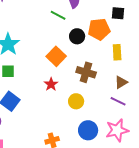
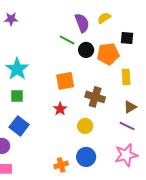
black circle: (77, 36) -> (86, 50), moved
orange square: (56, 56) -> (65, 81), turned 36
blue circle: (88, 130) -> (86, 157), moved

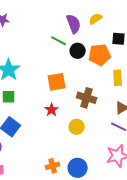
blue circle: (86, 157) -> (78, 168), moved

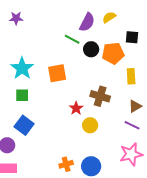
purple semicircle: (74, 24) -> (87, 22), turned 48
orange square: (57, 82) -> (57, 73), moved
red star: (52, 110) -> (76, 108), moved

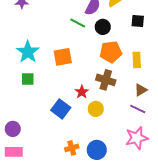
black circle: (91, 49) -> (103, 27), moved
orange pentagon: (113, 53) -> (111, 52), moved
blue square: (24, 125) -> (61, 109), moved

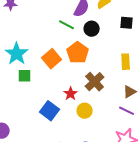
orange pentagon: (111, 52) -> (78, 53), moved, turned -30
orange square: (63, 57) -> (52, 59), turned -30
green square: (28, 79) -> (25, 76), moved
brown cross: (106, 80) -> (95, 82), turned 30

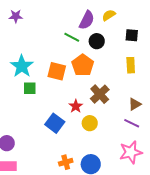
orange square: (52, 59) -> (57, 71), turned -36
yellow rectangle: (126, 62) -> (131, 65), moved

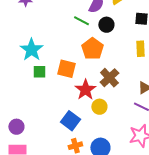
orange square: (57, 71) -> (66, 69), moved
red star: (76, 106) -> (85, 90), size x1.5
blue square: (55, 123) -> (70, 121), moved

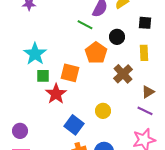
black circle: (106, 25) -> (117, 37), moved
brown cross: (109, 78) -> (123, 74), moved
red star: (85, 90) -> (56, 94), moved

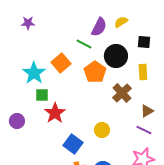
black circle: (117, 37) -> (116, 56), size x1.5
orange square: (70, 73) -> (61, 63), moved, turned 36
purple circle: (20, 131) -> (17, 121), moved

